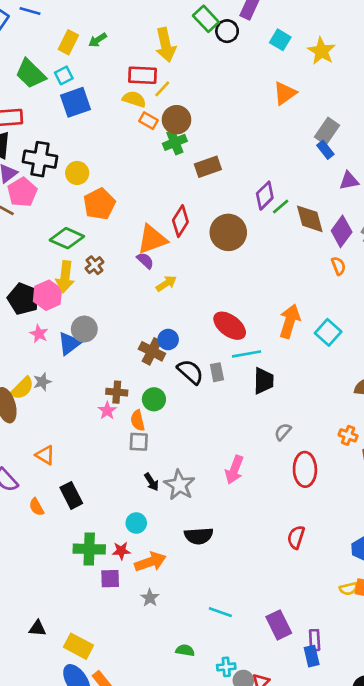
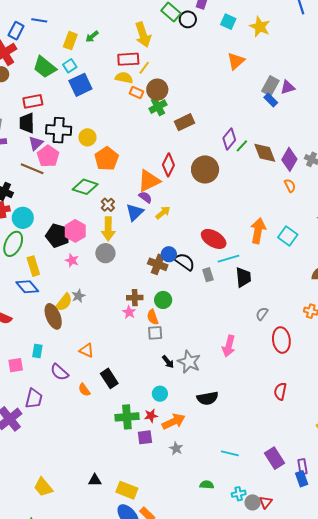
purple triangle: (349, 181) -> (288, 87), moved
yellow arrow: (65, 277) -> (108, 229), moved
blue triangle: (69, 343) -> (135, 212), moved
black semicircle: (190, 372) -> (185, 262), moved

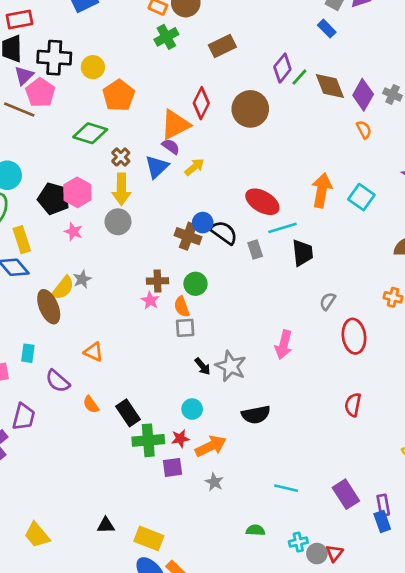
blue rectangle: (271, 100) -> (327, 29), moved
green cross: (158, 107) -> (166, 37), moved
black rectangle: (109, 378) -> (128, 413), moved

